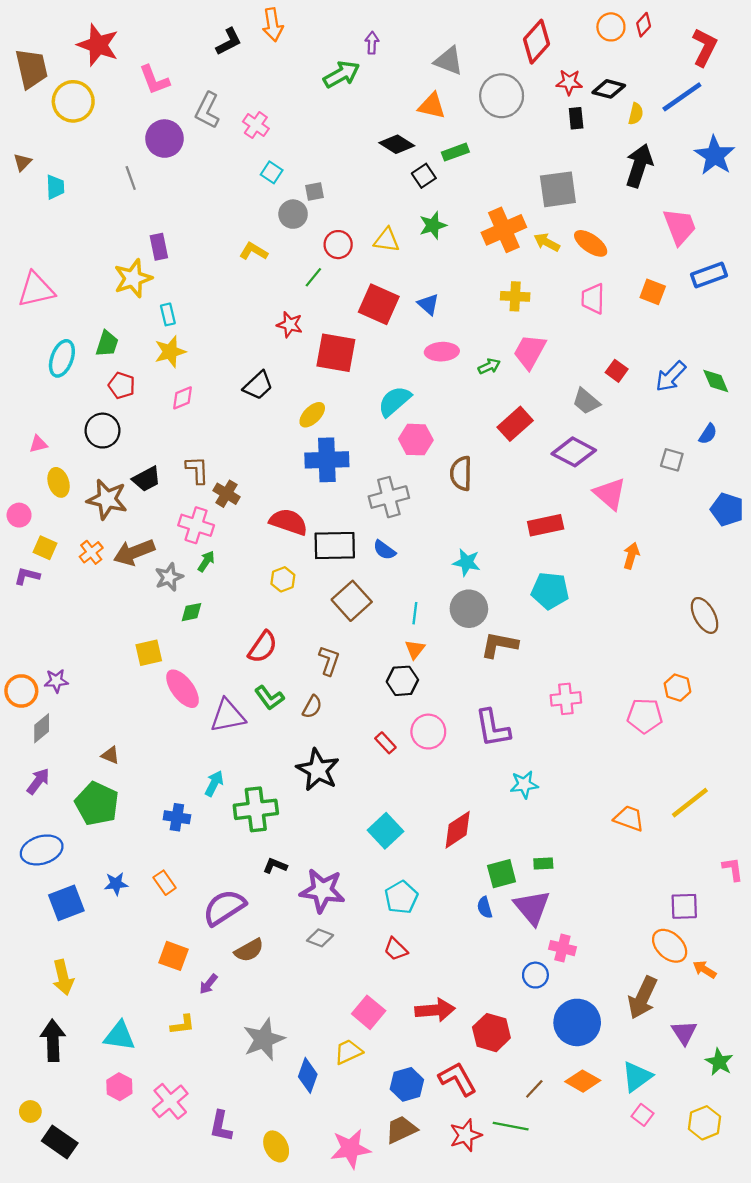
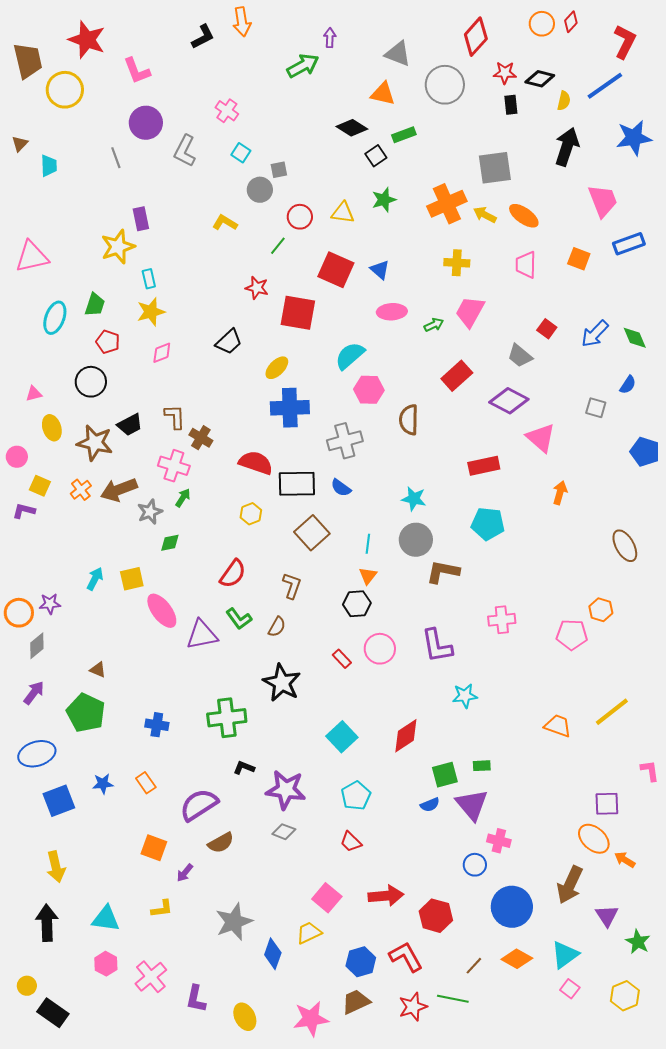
gray L-shape: (207, 110) -> (185, 151), moved
blue star: (715, 155) -> (634, 138), turned 30
cyan arrow: (214, 783) -> (95, 579), moved
blue semicircle: (485, 907) -> (430, 805), turned -96

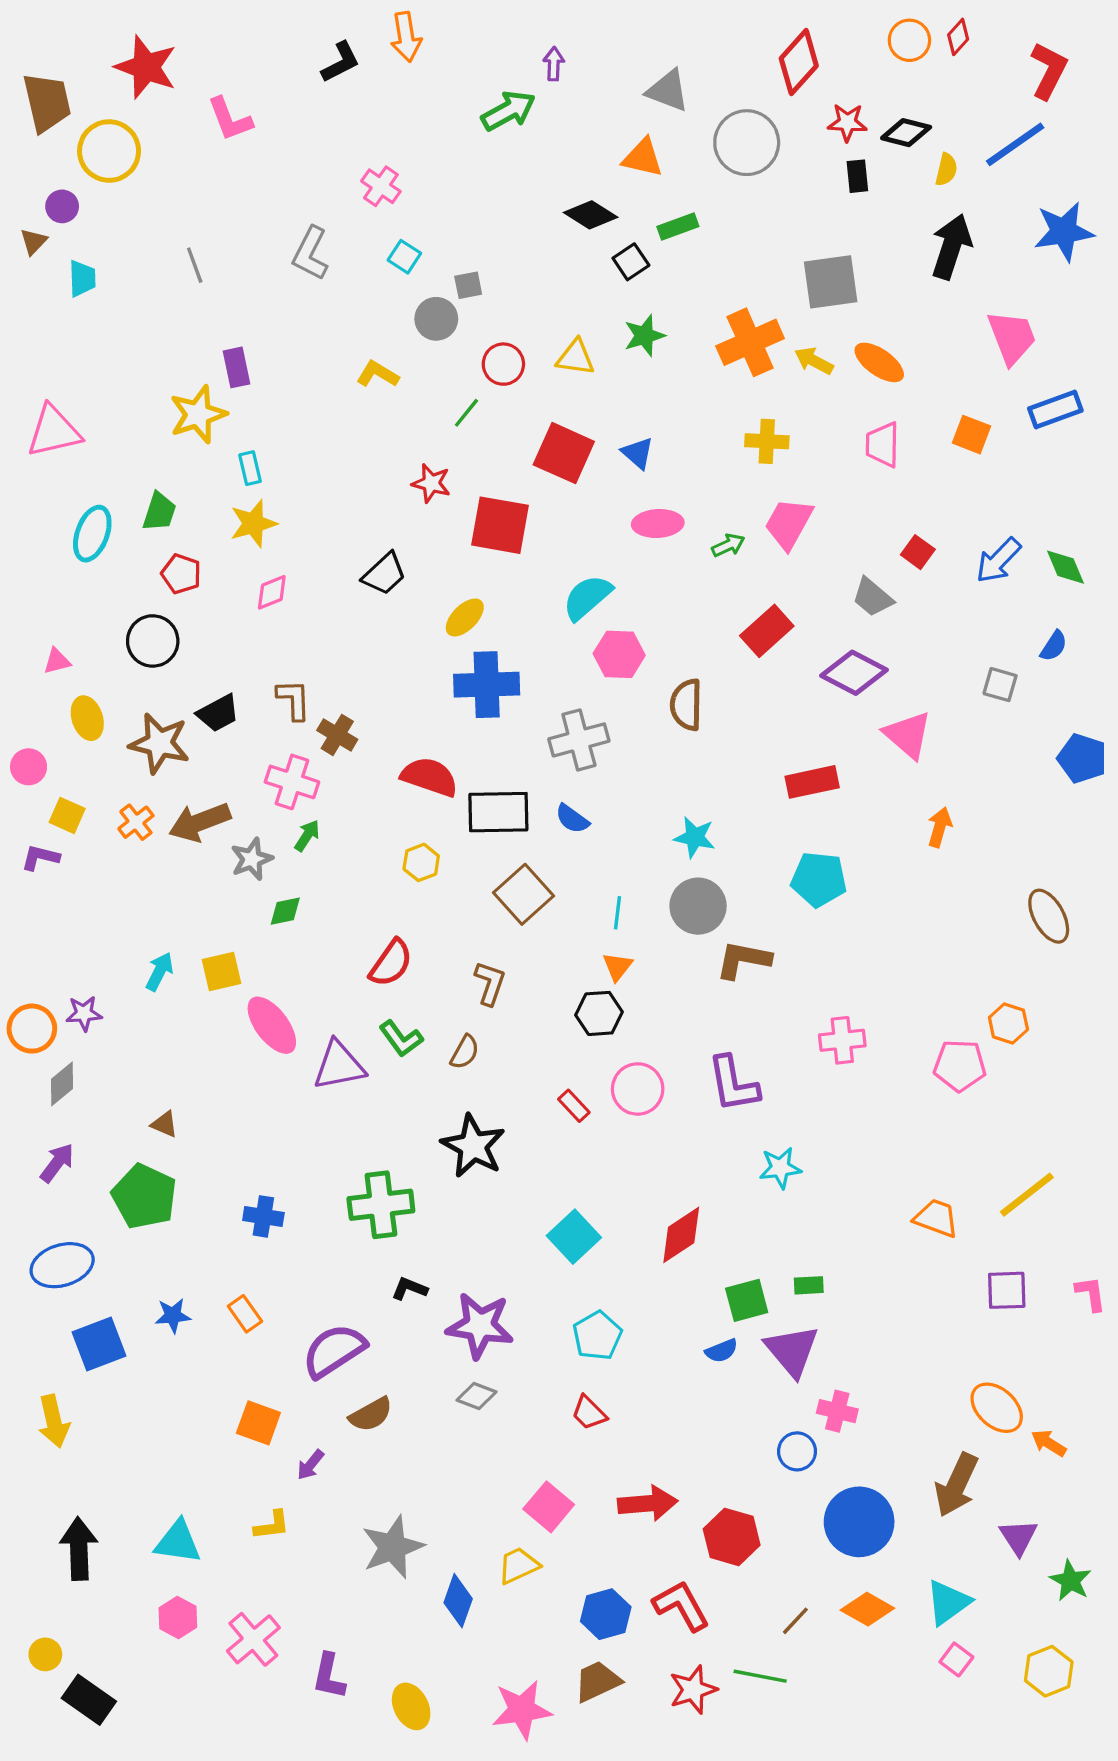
purple circle: (146, 123) -> (62, 206), moved, size x0.6
purple square: (607, 804) -> (1007, 1290), moved
yellow arrow: (56, 867) -> (54, 1421), moved

